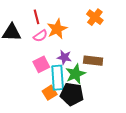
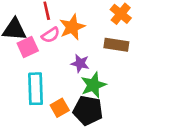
brown rectangle: (93, 61) -> (116, 45), moved
pink square: (41, 64) -> (28, 47), moved
cyan rectangle: (58, 78) -> (36, 89), moved

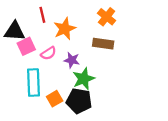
pink semicircle: (51, 35) -> (48, 53), moved

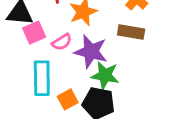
purple star: (72, 60) -> (91, 52), size x1.6
green star: (84, 79) -> (105, 75), turned 30

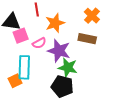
orange square: (68, 99) -> (15, 81), moved

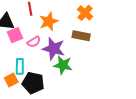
cyan rectangle: (24, 67) -> (20, 66), size x0.7
black pentagon: (62, 86) -> (33, 83), moved

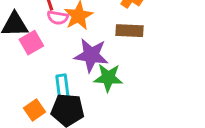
pink semicircle: (34, 42) -> (58, 18), moved, turned 48
cyan rectangle: (20, 66) -> (62, 86), moved

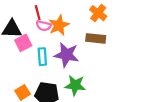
green star: (108, 78) -> (75, 85), moved
cyan rectangle: (62, 86) -> (42, 57), moved

